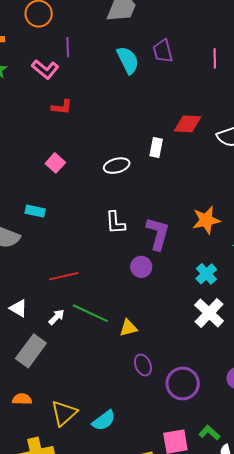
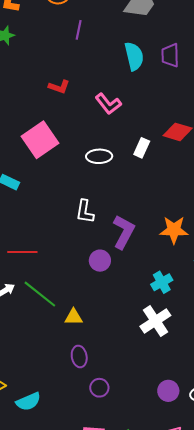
pink L-shape: (45, 69) -> (108, 104), moved
pink square: (55, 163) -> (40, 140), size x1.8
purple circle: (183, 384) -> (99, 388), moved, size x0.6

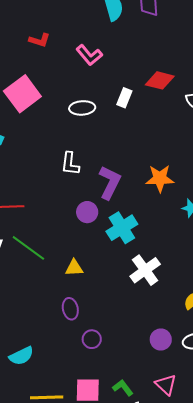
cyan cross: (162, 282) -> (122, 228), moved, size x1.4
yellow triangle: (74, 317) -> (74, 268), moved

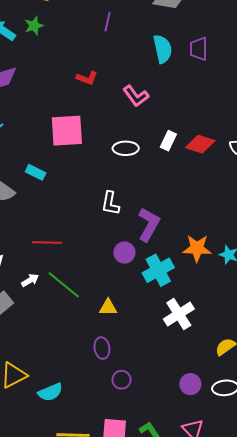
red diamond: (160, 80) -> (200, 144), moved
pink square: (22, 94) -> (67, 131), turned 30
orange star: (160, 178) -> (197, 248), moved

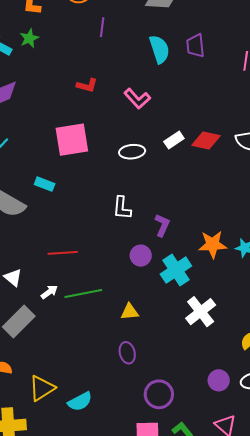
white rectangle: (168, 141) -> (174, 140), turned 36
purple L-shape: (149, 224) -> (162, 225), size x0.7
green line: (64, 285) -> (83, 293), turned -45
purple circle: (122, 380) -> (159, 394), moved, size x1.5

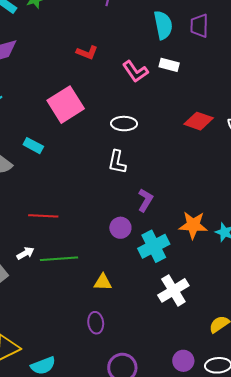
pink square: (72, 140) -> (66, 105), turned -30
white rectangle: (174, 140) -> (169, 65), moved, turned 42
white L-shape: (122, 208) -> (117, 162), moved

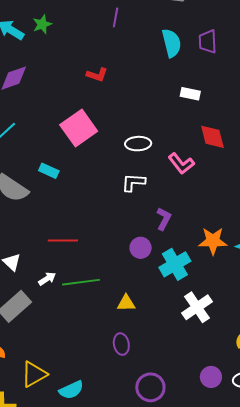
white rectangle: (169, 65) -> (190, 94), moved
pink L-shape: (135, 71) -> (181, 163), moved
red diamond: (199, 121) -> (212, 137), turned 60
white L-shape: (117, 162) -> (133, 182), turned 85

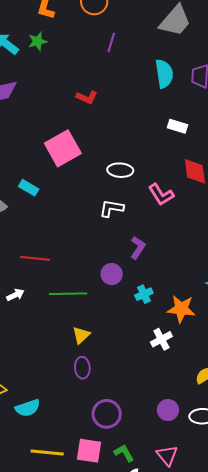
orange star: (213, 241) -> (181, 309), moved
cyan cross: (175, 264) -> (144, 294), size x0.6
green line: (81, 282) -> (68, 294), moved
yellow triangle: (126, 303) -> (81, 335), moved, turned -48
white cross: (197, 307) -> (161, 339), size x0.7

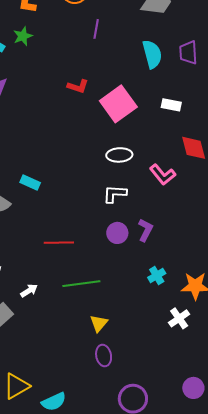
pink square: (63, 148) -> (118, 104), moved
red line: (35, 258) -> (59, 243), moved
purple circle: (112, 274) -> (117, 233), moved

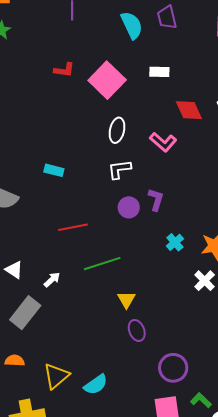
white ellipse: (119, 155) -> (117, 130), turned -65
cyan rectangle: (30, 183) -> (54, 170), moved

